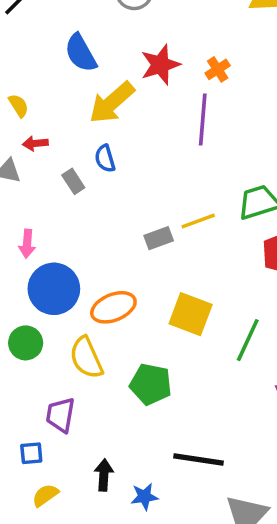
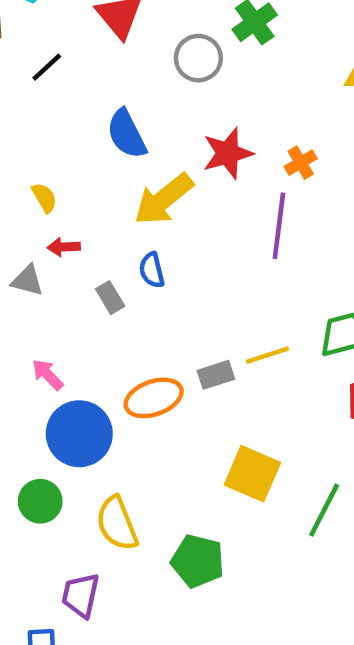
pink arrow: (27, 244) -> (48, 375), turned 128
orange ellipse: (113, 307) -> (154, 398), moved

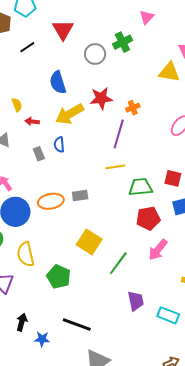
red arrow: (64, 247) -> (32, 121), moved
yellow line: (267, 355) -> (115, 167), moved

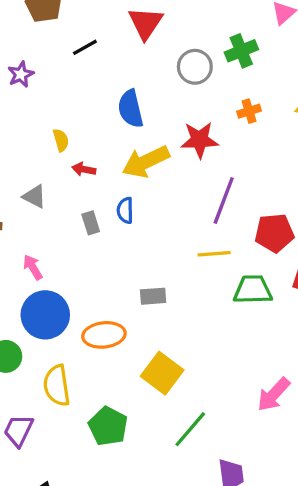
orange cross: (133, 108) -> (249, 111), moved
orange ellipse: (51, 201) -> (104, 335), moved
red pentagon: (148, 218) -> (274, 233), moved
green line: (118, 263) -> (190, 429), moved

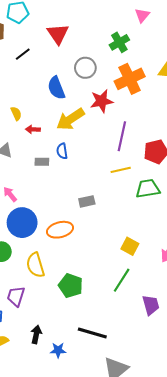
gray circle: (195, 67) -> (85, 68), moved
orange cross: (249, 111) -> (130, 79), size x2.0
gray rectangle: (91, 223) -> (42, 162), turned -64
yellow square: (162, 373) -> (130, 246), moved, size x0.7

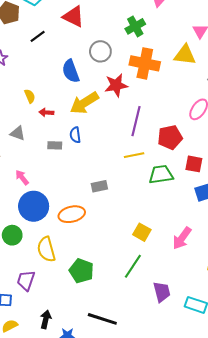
red triangle: (58, 34) -> (73, 17), turned -30
orange cross: (130, 79) -> (145, 63), turned 36

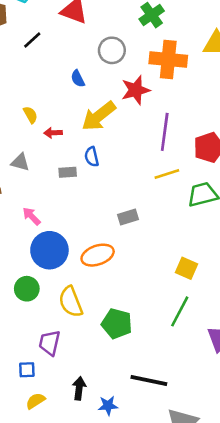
blue semicircle: (71, 71) -> (78, 79), size x0.6

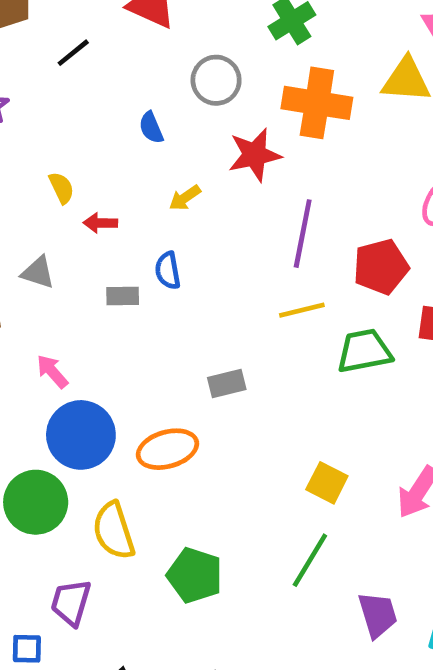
yellow arrow: (99, 116) -> (185, 198), size x0.5
green circle: (27, 289) -> (36, 502), size x1.4

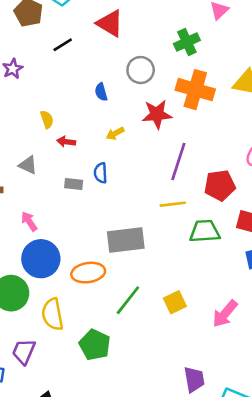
gray rectangle: (227, 384) -> (126, 240), size x1.8
yellow square: (327, 483) -> (175, 302), turned 30
green line: (310, 560) -> (128, 300), moved

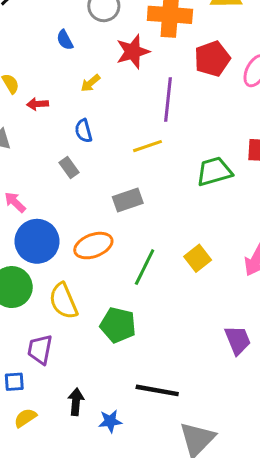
gray rectangle: (74, 184) -> (69, 168), moved, turned 60
red pentagon: (220, 185) -> (212, 59), moved
yellow line: (173, 204) -> (147, 146), moved
gray rectangle: (126, 240) -> (128, 200), size x0.7

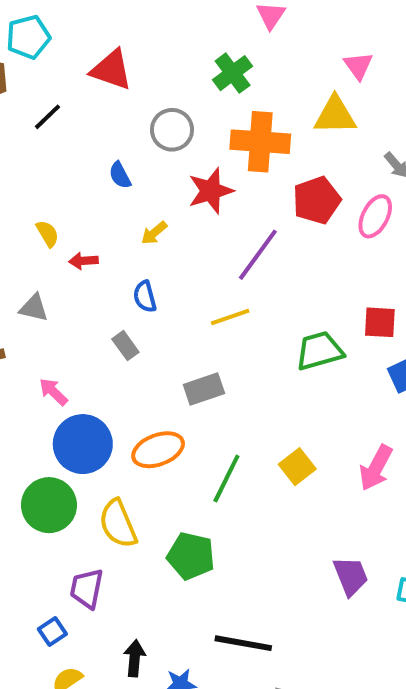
purple line: (168, 99) -> (258, 255), turned 30
blue square: (14, 382) -> (52, 631), turned -30

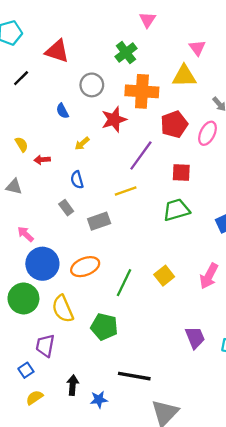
red square: (380, 322) -> (181, 173), moved
gray rectangle: (204, 389) -> (99, 221), moved

